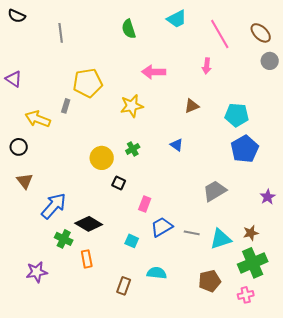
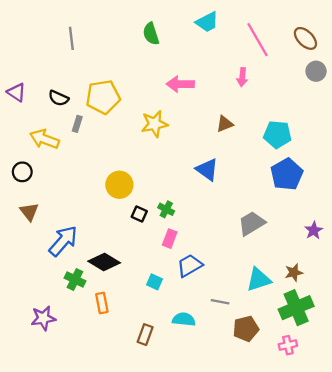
black semicircle: (17, 16) -> (59, 98), moved
blue triangle: (177, 145) -> (207, 170), size x1.5
green cross: (133, 149) -> (166, 209), moved, turned -32
gray line: (192, 233) -> (220, 302), moved

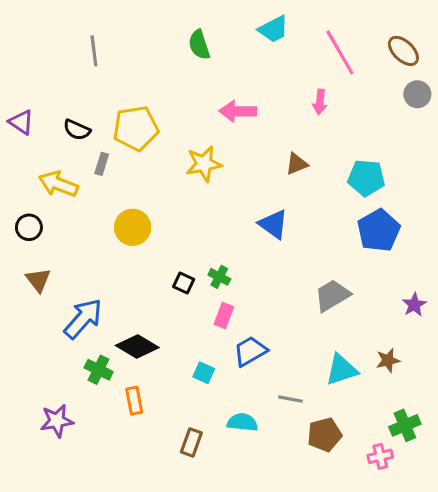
yellow circle: (119, 185) -> (133, 227), moved
green cross: (296, 308) -> (405, 425), moved, size x0.7

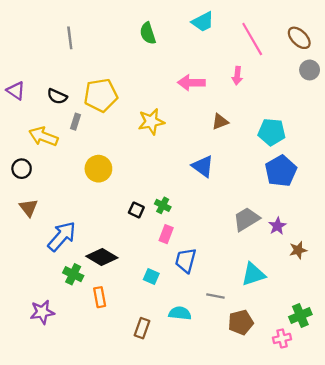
pink arrow: (238, 111) -> (191, 83), moved
purple star: (414, 305) -> (277, 226), moved
blue trapezoid: (250, 351) -> (186, 260), turned -45
brown star: (388, 360) -> (298, 250), moved

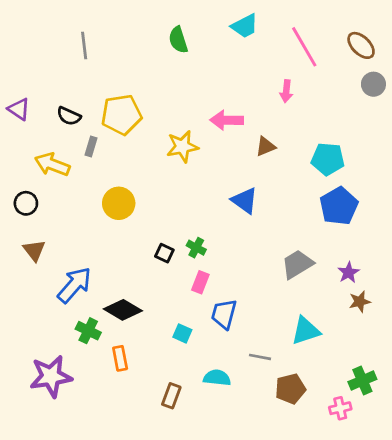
pink arrow: (191, 83) -> (227, 120), moved
purple star: (277, 226) -> (349, 273), moved
purple star: (42, 312) -> (51, 376), size x1.4

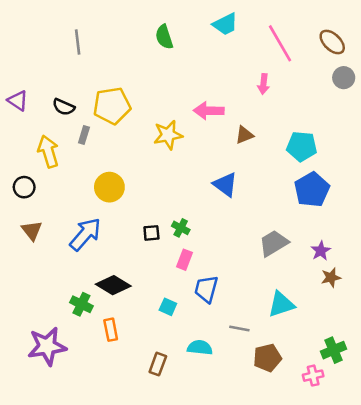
yellow arrow: (52, 165) -> (48, 151), turned 52
black square: (164, 253) -> (151, 233), turned -30
blue arrow: (74, 285) -> (85, 234), moved

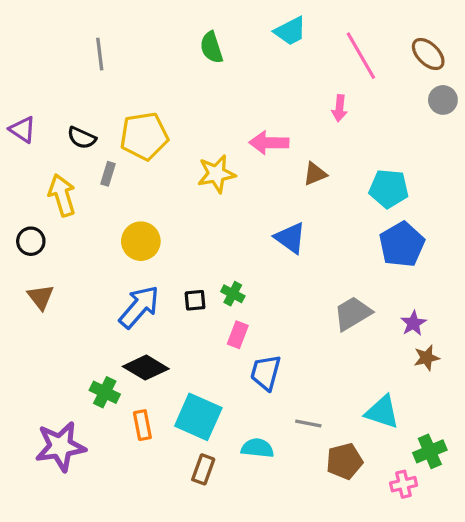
blue arrow: (85, 234) -> (139, 307), moved
cyan triangle: (281, 304) -> (382, 412), moved, turned 36
cyan square: (168, 307) -> (198, 417), moved, size x2.0

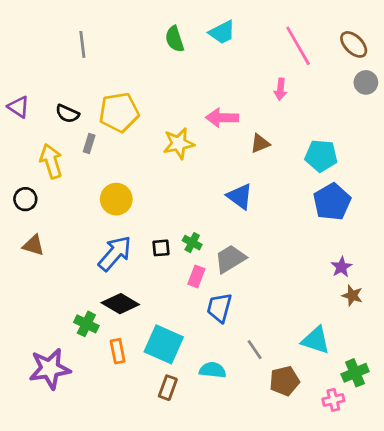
cyan trapezoid: (290, 31) -> (222, 32), moved
brown triangle: (41, 297) -> (33, 245), turned -35
gray trapezoid: (353, 313) -> (230, 259), moved
brown star: (427, 358) -> (352, 295), turned 30
gray line: (308, 423) -> (255, 350), turned 45

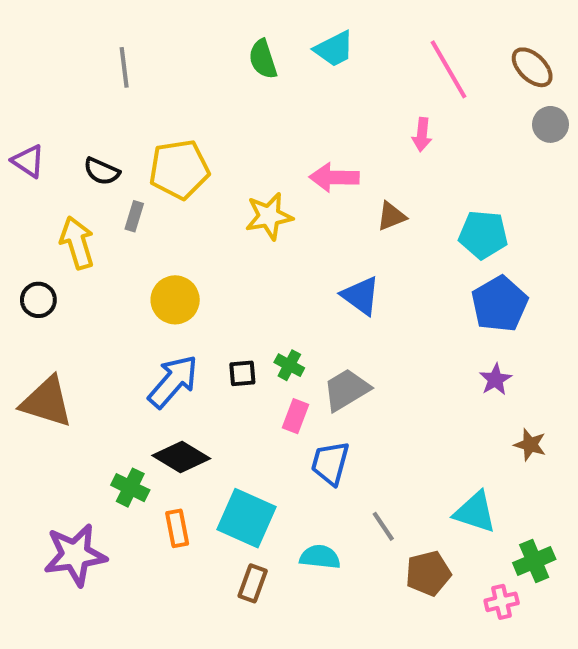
brown triangle: (33, 245) -> (47, 402), moved, size x1.6
purple star: (341, 267) -> (495, 379), moved

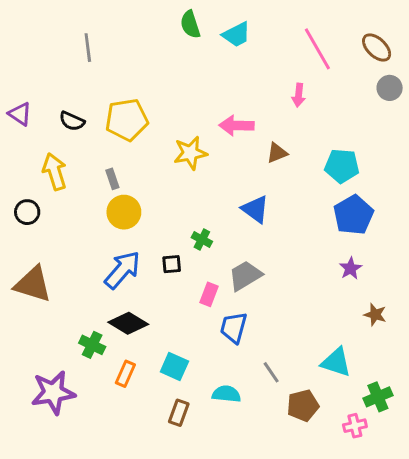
green semicircle: (263, 59) -> (190, 24), moved
gray rectangle: (134, 216) -> (112, 179), moved, turned -36
green cross: (289, 365) -> (202, 240), moved
cyan square: (247, 518) -> (174, 367), size x0.7
orange rectangle: (177, 528) -> (125, 374), turned 35

